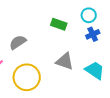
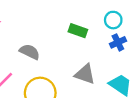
gray semicircle: (18, 42) -> (30, 52), turned 60

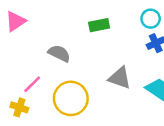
green rectangle: (78, 31) -> (99, 25), moved, turned -30

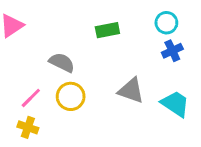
yellow circle: (71, 98) -> (71, 96), moved, size x0.7
yellow cross: (19, 107) -> (28, 127), moved

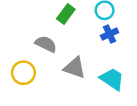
green rectangle: (107, 30) -> (66, 14), moved, turned -42
gray semicircle: (62, 63) -> (46, 44), moved

